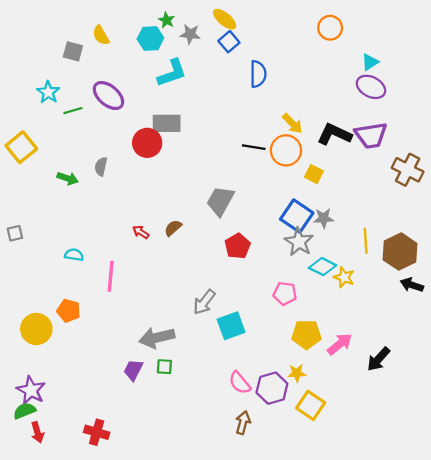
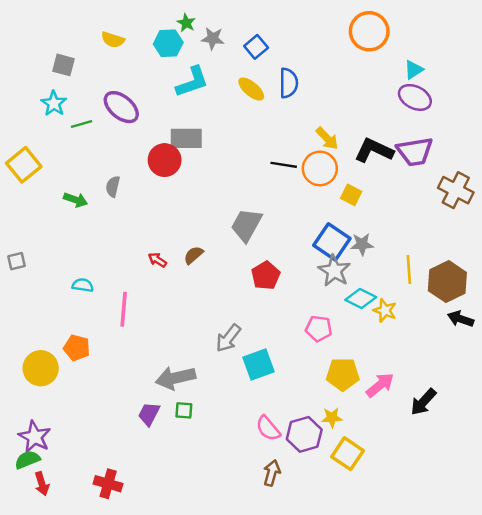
yellow ellipse: (225, 19) -> (251, 89), moved
orange circle: (330, 28) -> (369, 31), size x1.4
yellow semicircle: (101, 35) -> (113, 40), turned -42
gray square: (73, 51) -> (63, 65), moved

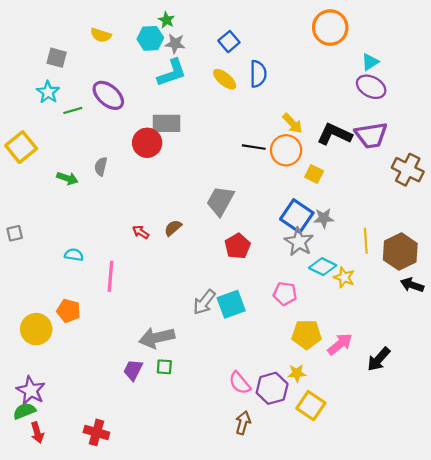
gray star: (213, 38) -> (175, 44), moved
cyan square: (258, 365) -> (231, 304), moved

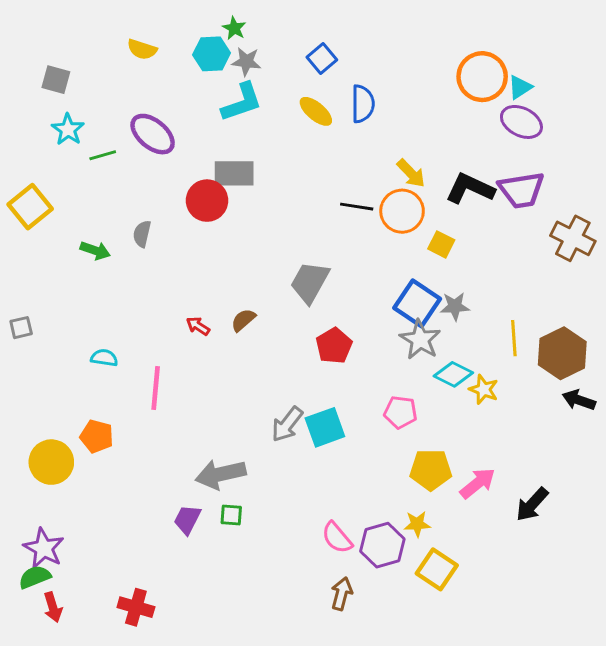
orange circle: (330, 28) -> (482, 77), moved
gray square: (57, 58) -> (56, 80), moved

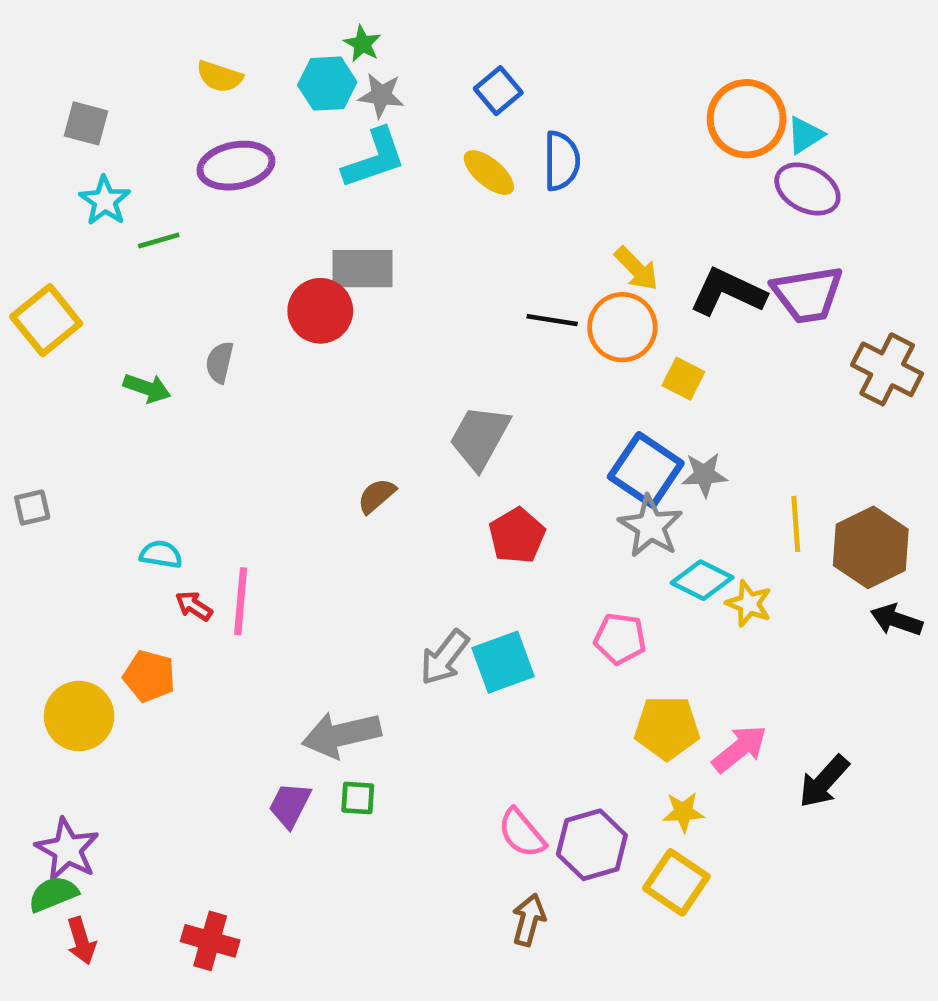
purple ellipse: (153, 134) -> (236, 166), moved, turned -51
red arrow: (198, 326) -> (194, 606), moved
yellow star: (417, 524) -> (683, 812), moved

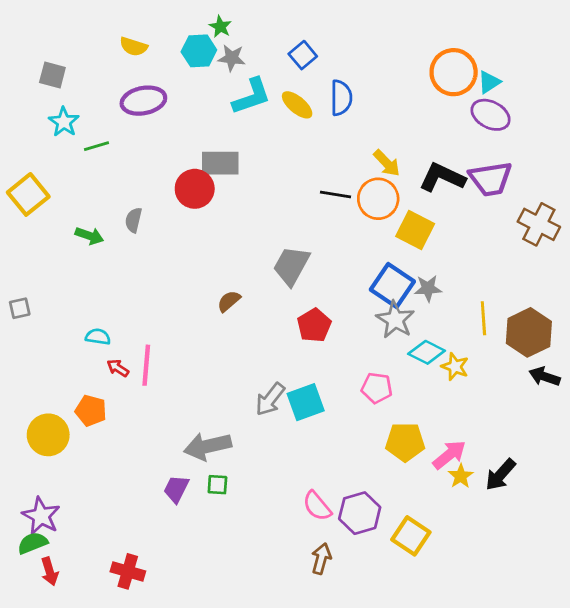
cyan L-shape: (374, 159) -> (252, 96), moved
yellow square: (683, 379) -> (415, 230), size x1.5
yellow star: (683, 812) -> (461, 476), moved, turned -30

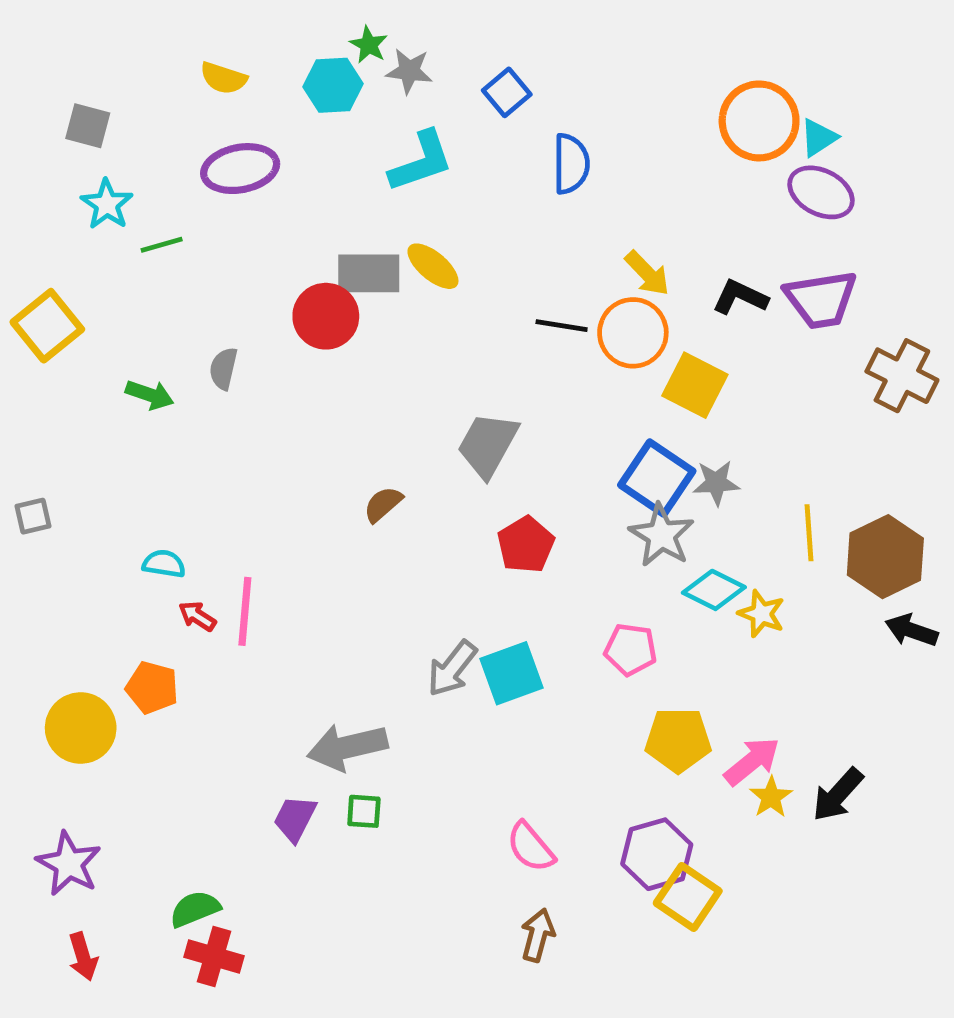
gray star: (232, 58) -> (409, 71), moved
yellow ellipse: (297, 105) -> (433, 266), moved
black L-shape: (442, 177) -> (740, 297), size x0.7
purple hexagon: (360, 513) -> (657, 854), moved
green semicircle: (33, 543) -> (195, 909), moved

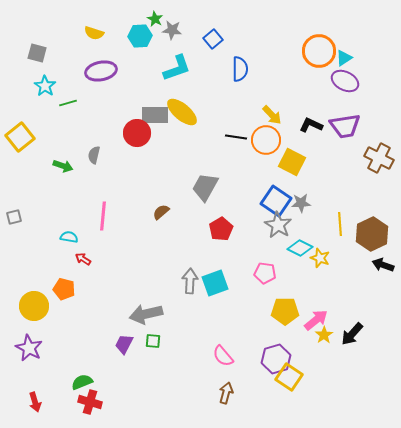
yellow ellipse: (433, 266) -> (182, 112), size x1.4
pink line: (245, 611) -> (103, 216), moved
gray arrow: (452, 669) -> (190, 281), turned 145
purple star: (69, 864) -> (29, 348), moved

